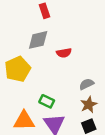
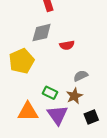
gray semicircle: (87, 84) -> (81, 76), moved
brown star: (89, 105) -> (74, 96), moved

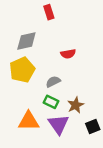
gray diamond: (42, 33) -> (26, 41), moved
gray semicircle: (81, 76) -> (53, 82), moved

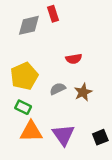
gray diamond: (26, 41) -> (29, 25), moved
green rectangle: (51, 102) -> (23, 107), moved
brown star: (76, 105) -> (83, 92), moved

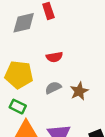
red semicircle: (74, 59) -> (54, 57), moved
yellow pentagon: (24, 76) -> (19, 75), turned 30

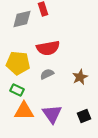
red semicircle: (54, 57) -> (48, 48), size x1.6
brown star: (79, 91) -> (80, 77), moved

